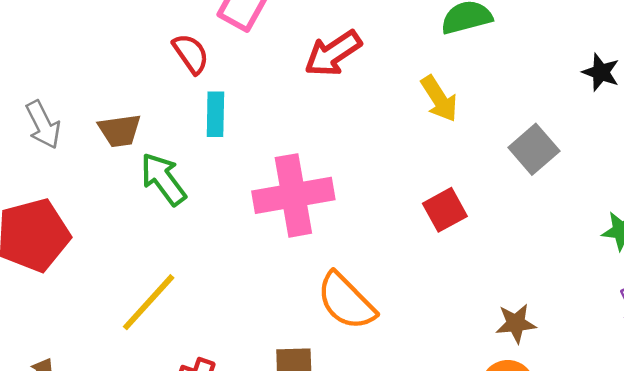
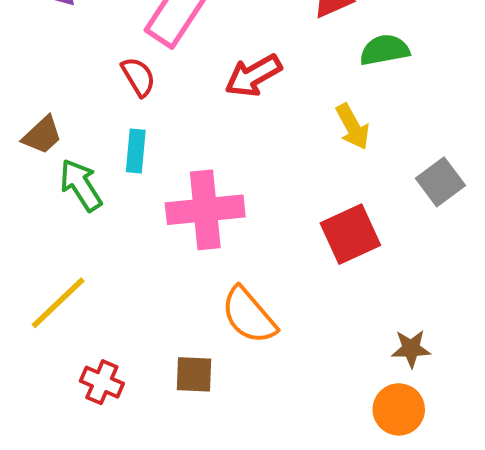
red semicircle: (191, 54) -> (138, 77), moved
cyan rectangle: (215, 114) -> (136, 151), moved
brown trapezoid: (120, 130) -> (42, 135), turned -39
red square: (445, 210) -> (350, 234), size x1.4

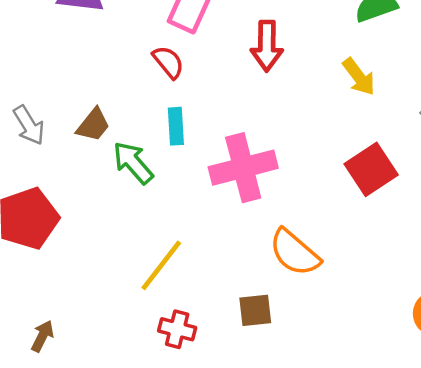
red arrow: (253, 76) -> (267, 46), turned -51
yellow line: (58, 303) -> (161, 265), moved

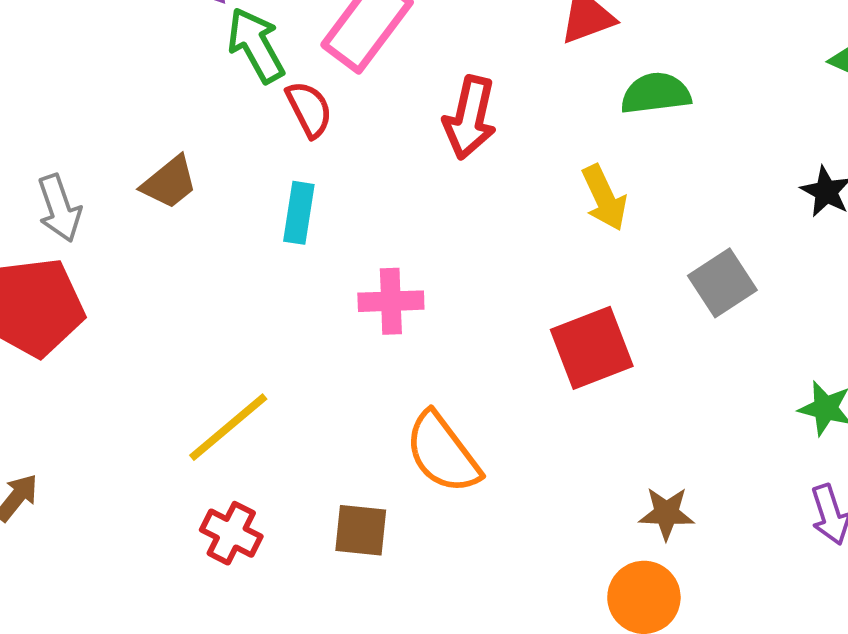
gray arrow: (29, 125) -> (59, 208), moved
green arrow: (133, 163) -> (256, 45), moved
pink cross: (243, 168) -> (391, 301), size x0.6

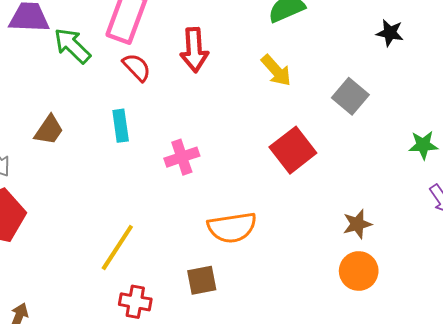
red semicircle: (309, 109) -> (137, 67), moved
orange semicircle: (443, 453) -> (232, 227), turned -45

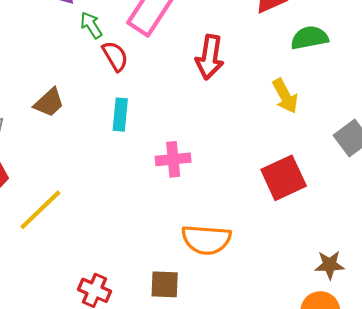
green arrow: (72, 46) -> (91, 25), size x0.7
red semicircle: (137, 67) -> (115, 56), moved
yellow line: (117, 247) -> (40, 210), moved

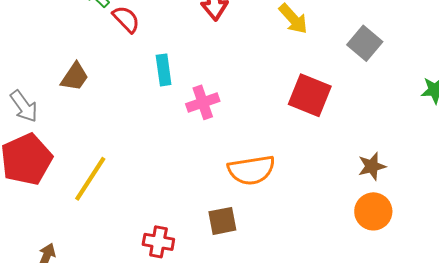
cyan rectangle: (120, 115) -> (164, 70), moved
red square: (284, 178) -> (310, 95), turned -30

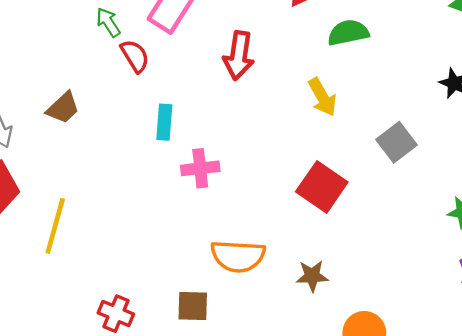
brown star: (372, 166) -> (312, 276), moved
yellow line: (90, 179) -> (55, 226), turned -30

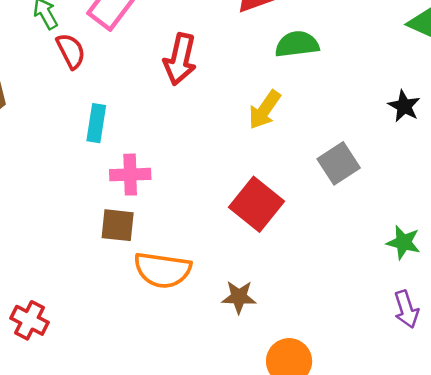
yellow arrow: (322, 97) -> (265, 110), turned 60
brown square: (193, 306) -> (118, 225), moved

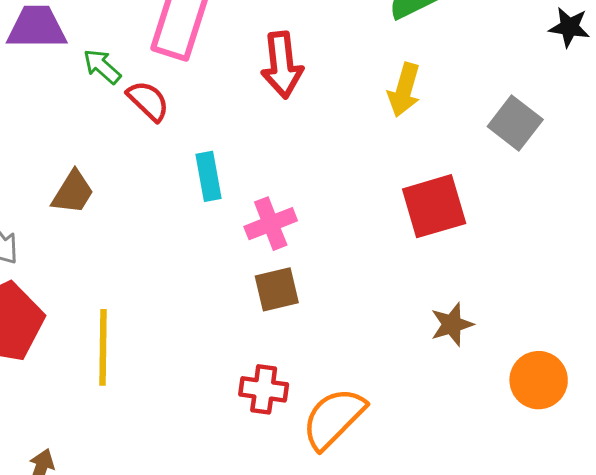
red square: (256, 204) -> (434, 206), turned -36
orange semicircle: (163, 270) -> (334, 418), moved, turned 146
red cross: (29, 320) -> (264, 389), moved

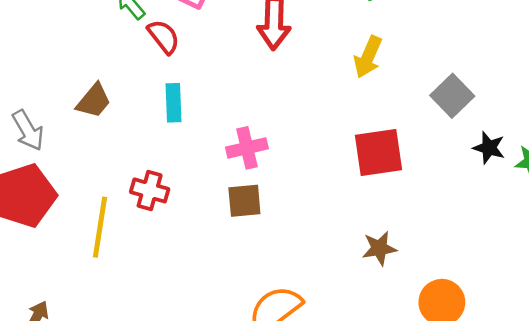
black star: (569, 27) -> (489, 148), moved
cyan rectangle: (209, 176) -> (174, 103), moved
red cross: (264, 389) -> (150, 190), moved

